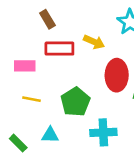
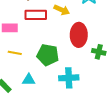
green pentagon: (75, 102) -> (48, 55), turned -30

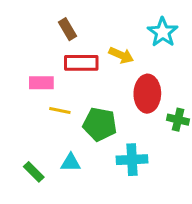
yellow line: (15, 53) -> (60, 110), moved

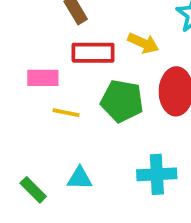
green pentagon: (100, 124) -> (122, 101), moved

